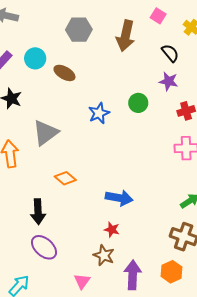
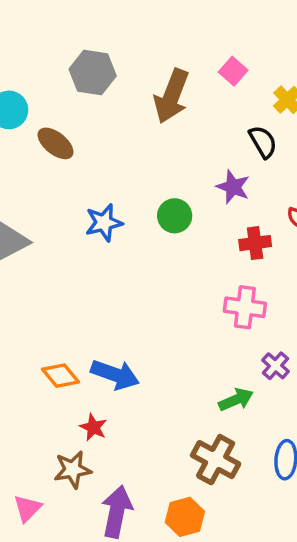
black semicircle: (170, 53) -> (263, 142), moved
orange diamond: (65, 178) -> (60, 376), moved
brown star: (104, 255) -> (73, 470), turned 30

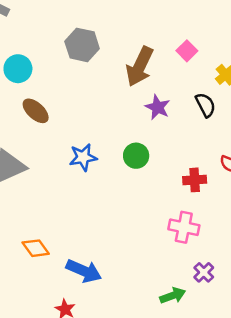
brown ellipse: (56, 143) -> (36, 111), moved
purple star: (233, 187) -> (158, 107), moved
orange diamond: (60, 376) -> (36, 248), moved

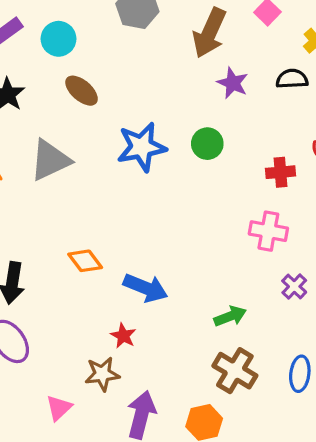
black semicircle: (205, 105) -> (292, 79), turned -65
blue star: (83, 157) -> (142, 147), size x1.4
green arrow: (173, 296) -> (230, 316), moved

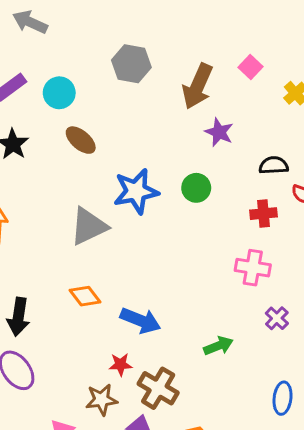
black semicircle: (292, 79) -> (274, 165), moved
gray triangle: (50, 160) -> (89, 226), moved
red star: (123, 336) -> (120, 364), turned -30
brown cross: (235, 371) -> (158, 388), moved

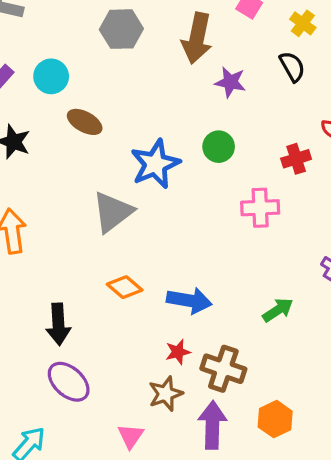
black semicircle: (274, 165) -> (292, 67), moved, turned 76
pink cross: (253, 268) -> (260, 208), moved

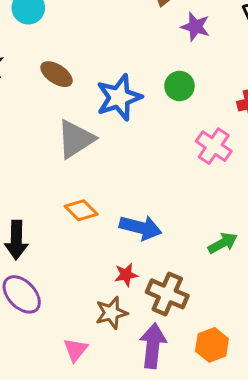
brown ellipse: (85, 122) -> (57, 74), moved
pink cross: (260, 208) -> (214, 146), turned 32

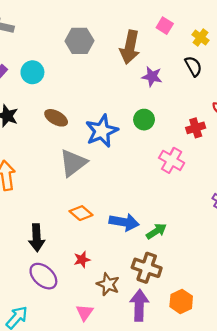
green arrow: (223, 243) -> (156, 231), moved
red star: (126, 275) -> (82, 260), moved
brown star: (111, 313) -> (108, 284), turned -30

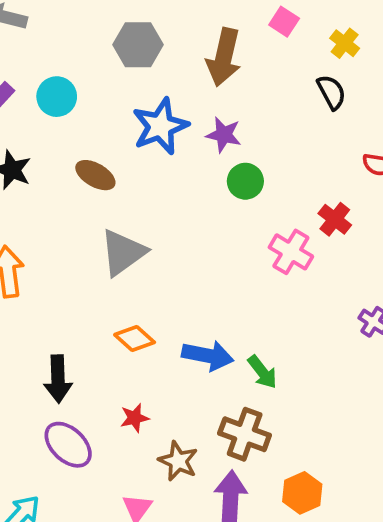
purple star: (152, 77) -> (224, 135), moved
red cross: (196, 128) -> (335, 219), moved, turned -36
blue star: (102, 131) -> (160, 126), moved
green arrow: (156, 231) -> (262, 372), turned 84

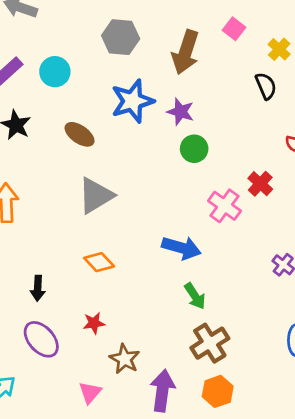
blue arrow: (208, 356) -> (181, 248), moved
black arrow: (58, 379) -> (38, 288), size x0.7
brown cross: (245, 434) -> (210, 343), moved, turned 33

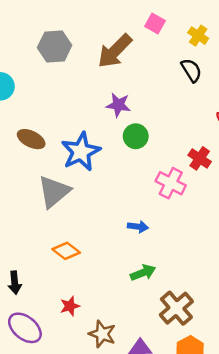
brown arrow: (186, 52) -> (115, 51), turned 36
blue star: (132, 101) -> (81, 152), moved
blue arrow: (181, 248) -> (138, 227), size x0.6
green arrow: (195, 296) -> (143, 273), moved, turned -70

